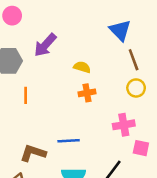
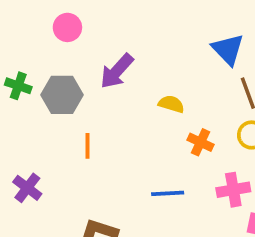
orange cross: (87, 93) -> (201, 142), moved, turned 35
blue line: (69, 141) -> (168, 193), moved

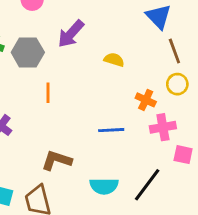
orange cross: (201, 142) -> (146, 100), moved

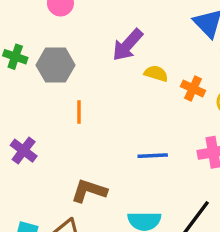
purple arrow: (71, 34) -> (128, 45), moved
orange cross: (146, 100) -> (193, 89), moved

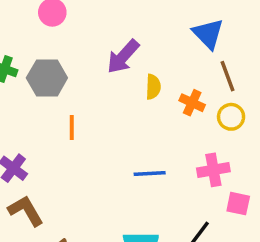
yellow semicircle: (156, 73) -> (153, 87), turned 75
brown L-shape: (89, 191) -> (26, 211), moved, turned 42

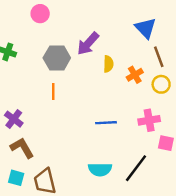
gray hexagon: (47, 78) -> (57, 58), moved
orange cross: (192, 103) -> (135, 75), turned 35

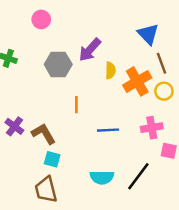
orange cross: (135, 75) -> (137, 81), size x1.6
orange line: (53, 92) -> (76, 105), moved
brown L-shape: (22, 148) -> (44, 134), moved
cyan square: (16, 178) -> (52, 159), moved

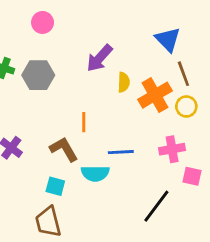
gray hexagon: (58, 64) -> (38, 75), moved
brown L-shape: (44, 134) -> (64, 149), moved
cyan semicircle: (102, 177) -> (95, 173), moved

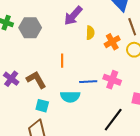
orange cross: (155, 95) -> (112, 42), size x0.7
brown L-shape: (64, 149) -> (36, 80), moved
pink cross: (172, 149) -> (112, 80), moved, turned 30

